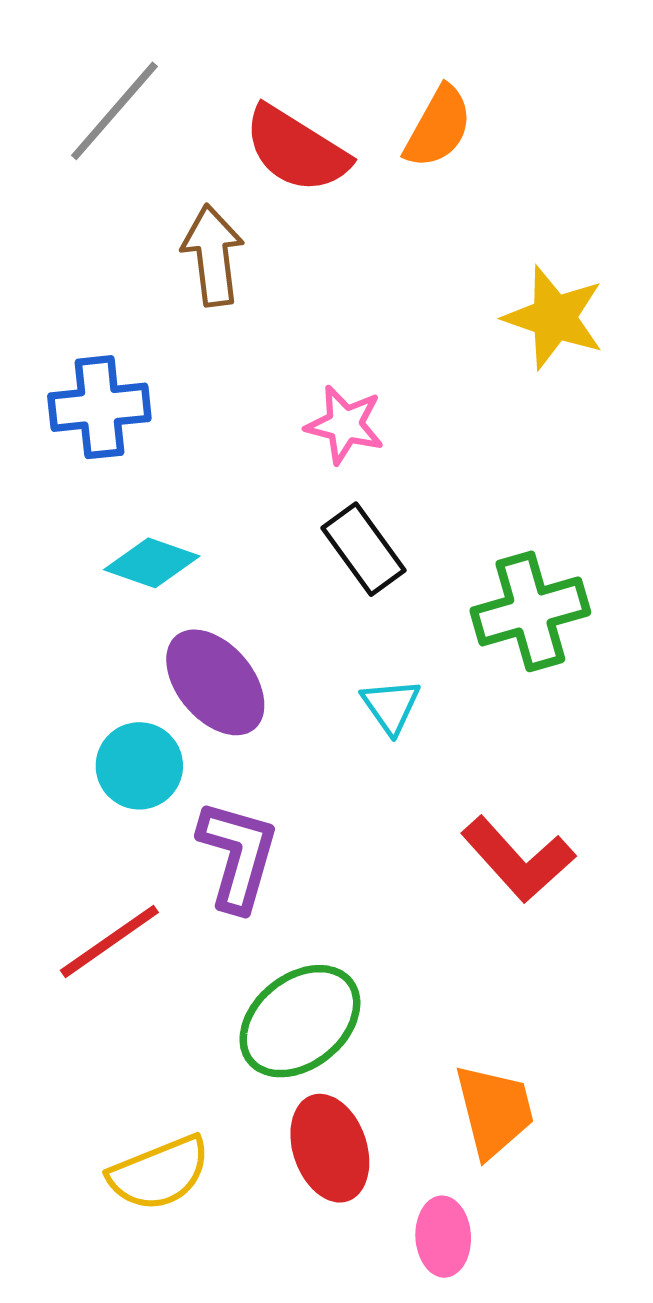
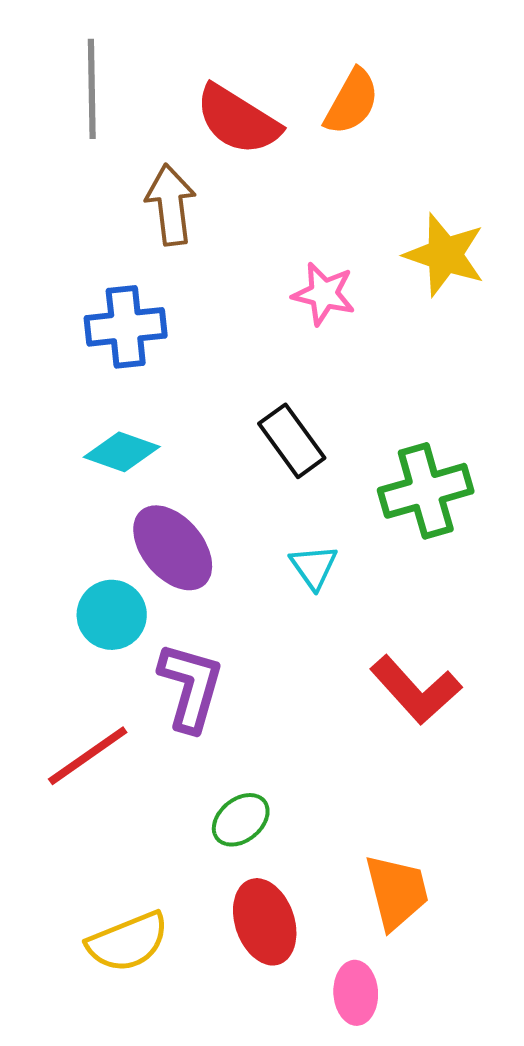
gray line: (114, 111) -> (92, 89), turned -42
blue cross: (99, 407) -> (126, 327), moved
pink star: (345, 425) -> (324, 294), moved
green ellipse: (300, 1021) -> (241, 820), size x0.6

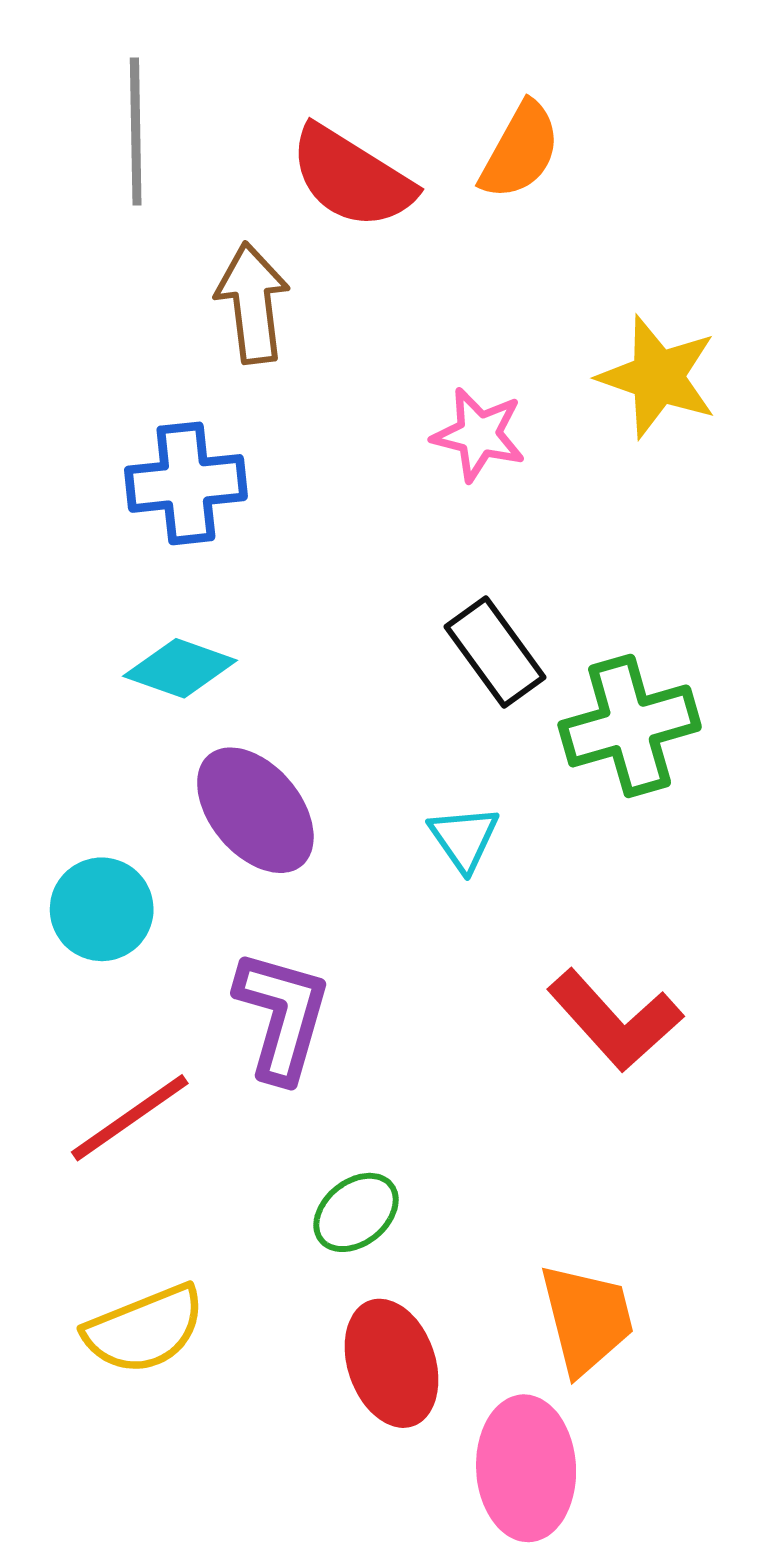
black rectangle: (292, 441) -> (495, 652), moved
cyan circle: (112, 615) -> (102, 909), moved
yellow semicircle: (128, 942) -> (145, 1329), moved
pink ellipse: (356, 993) -> (526, 1468), size x1.5

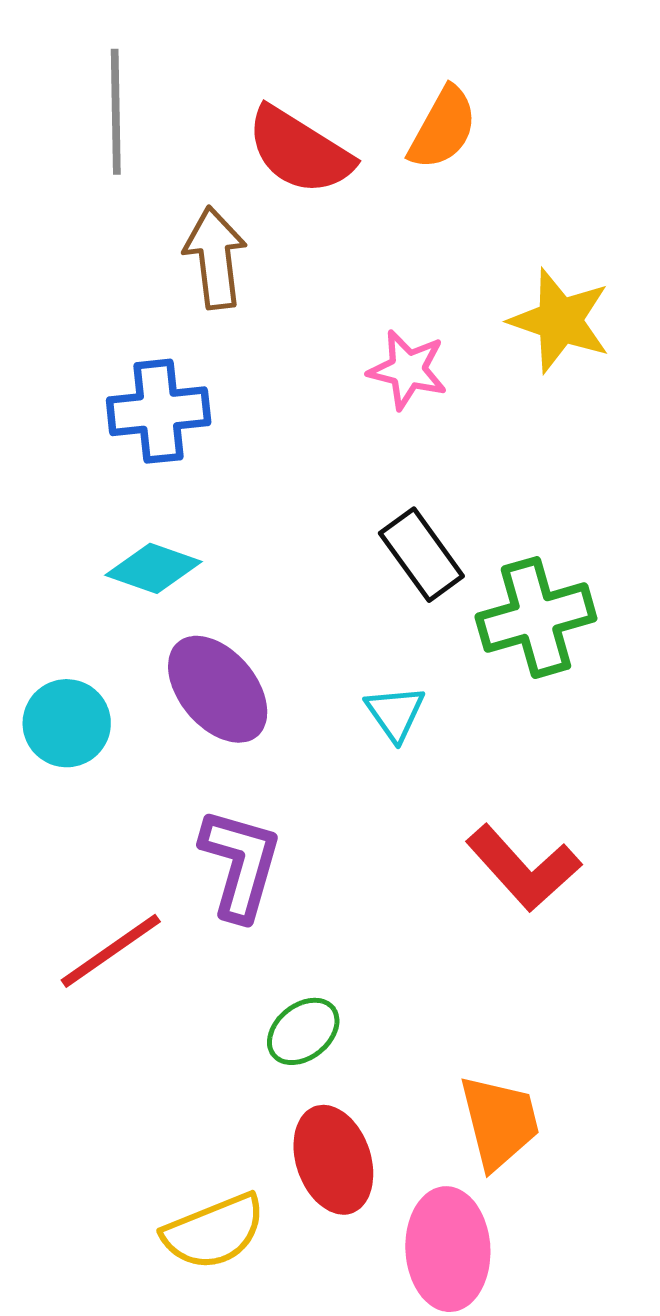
cyan circle: (102, 909) -> (67, 723), moved
yellow semicircle: (145, 1329) -> (214, 1231), moved

